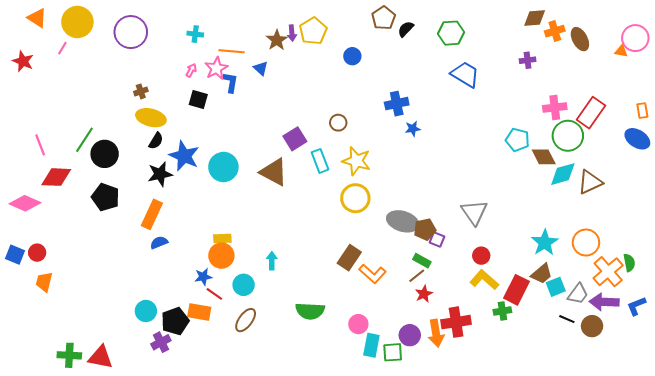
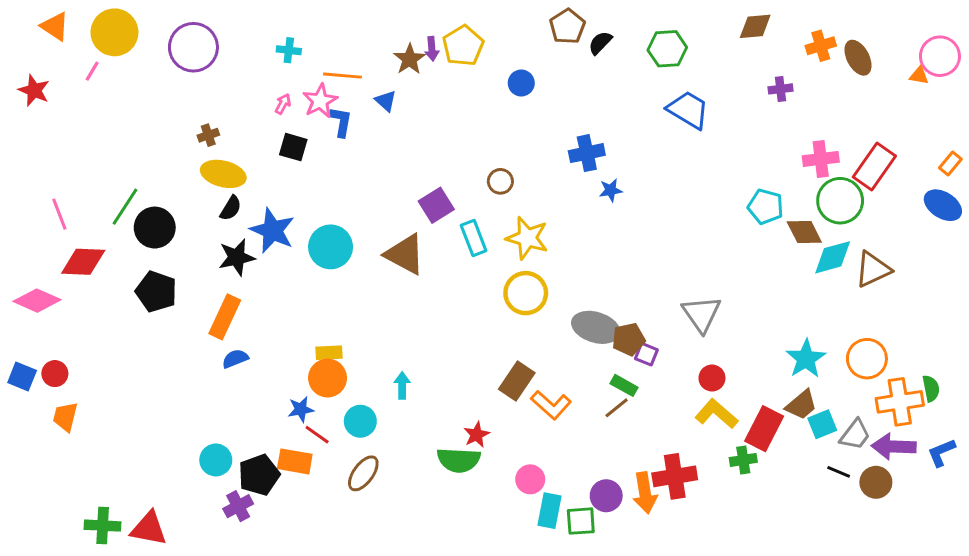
brown diamond: (535, 18) -> (755, 26), moved
orange rectangle: (642, 111) -> (950, 163), turned 49
orange cross: (608, 272) -> (900, 402), turned 32
red star: (424, 294) -> (477, 435), moved

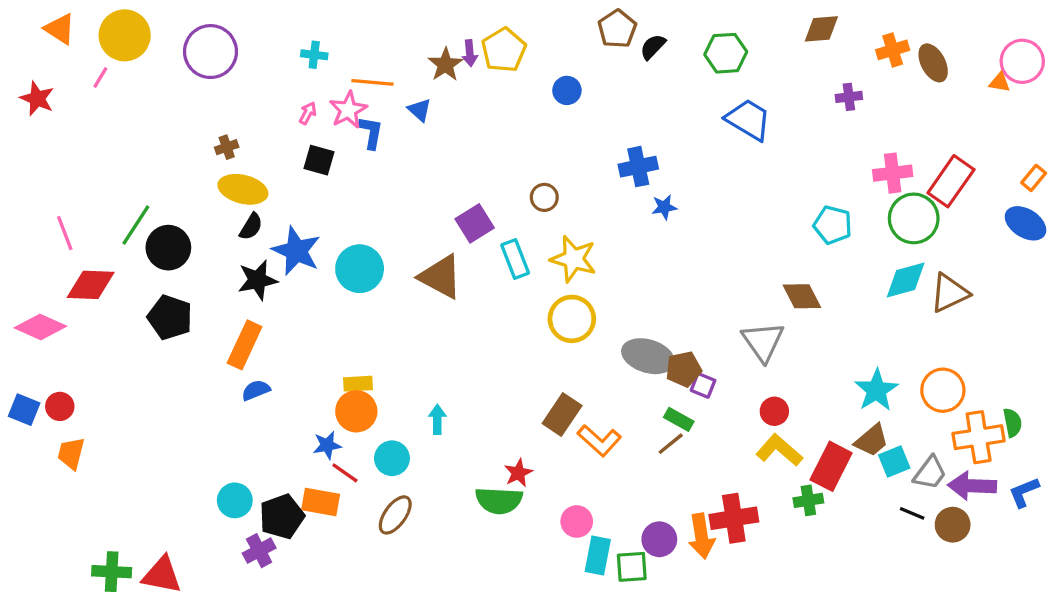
brown diamond: (804, 232) -> (802, 296), moved

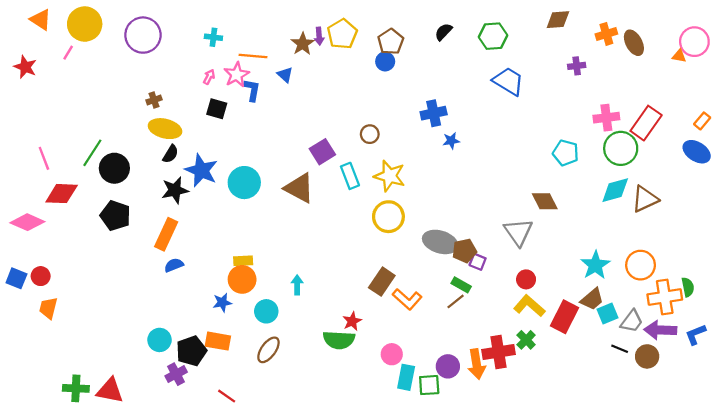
brown pentagon: (617, 29) -> (391, 42), moved
red line: (345, 473) -> (227, 396), moved
green cross: (808, 500) -> (526, 340), moved, turned -36

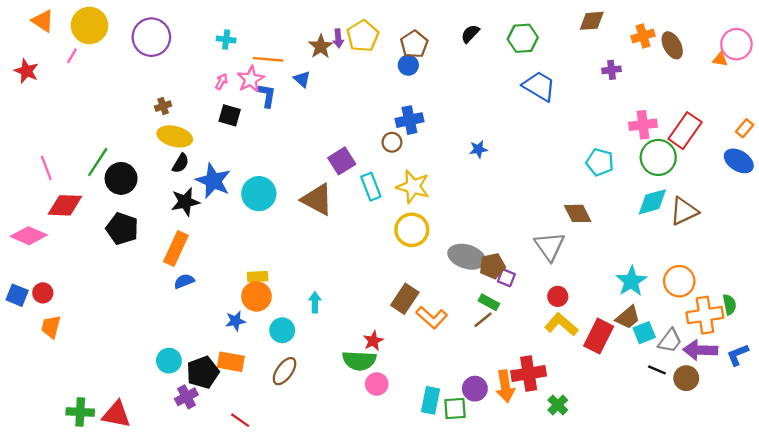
blue cross: (434, 113) -> (409, 120), moved
green cross: (526, 340) -> (558, 405), moved
pink circle: (392, 354) -> (377, 384), moved

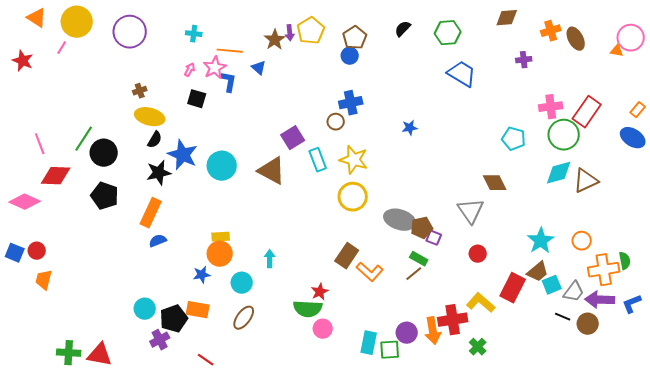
orange circle: (679, 281) -> (582, 241), size x0.7
yellow L-shape: (561, 324) -> (481, 303), moved

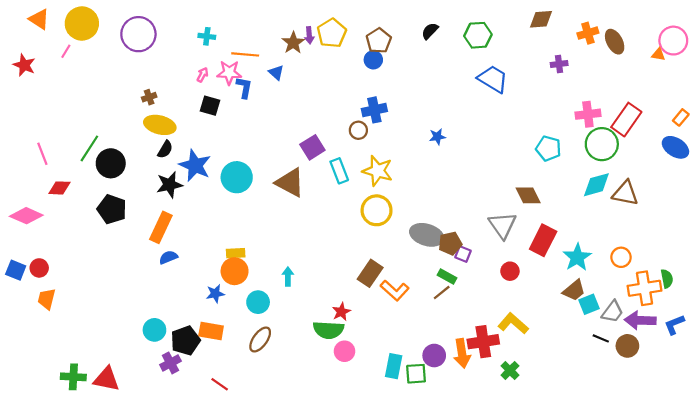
pink star: (215, 68) -> (229, 73), turned 30
red diamond: (56, 176) -> (59, 188), size x0.7
brown triangle: (586, 181) -> (625, 193), turned 36
red rectangle: (513, 288) -> (543, 240), moved

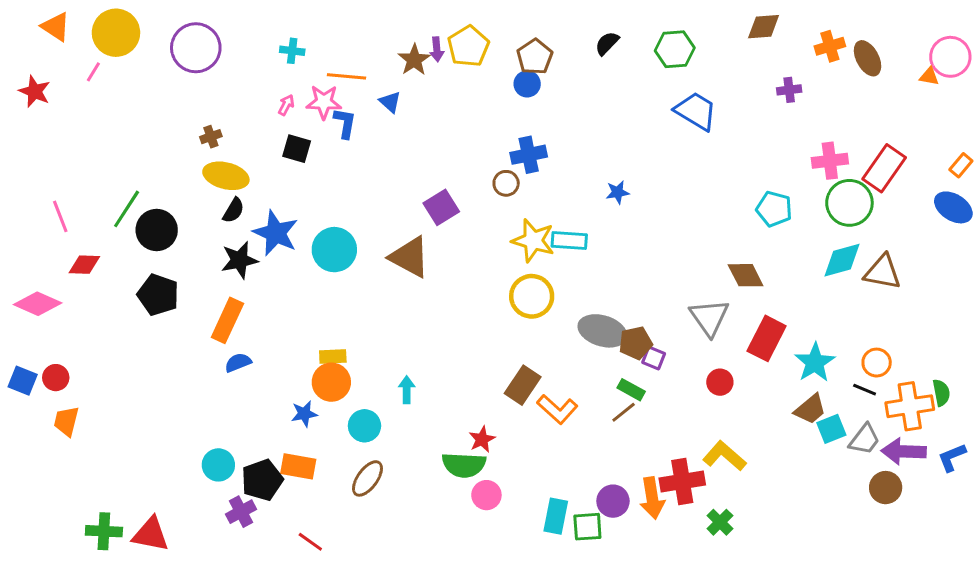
cyan rectangle: (339, 171) -> (569, 241), moved, turned -65
black line: (601, 338) -> (865, 390), moved

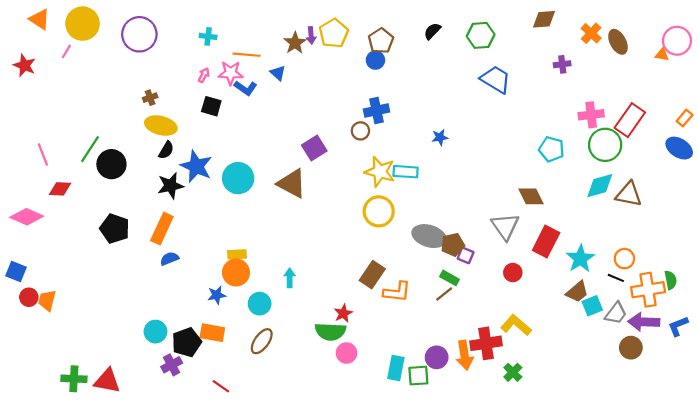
orange cross: (830, 46) -> (591, 33), turned -30
blue L-shape: (345, 123) -> (246, 88), turned 115
black pentagon: (158, 295) -> (115, 229), moved
red circle: (56, 378) -> (29, 297), moved
orange L-shape: (557, 409) -> (397, 292), turned -36

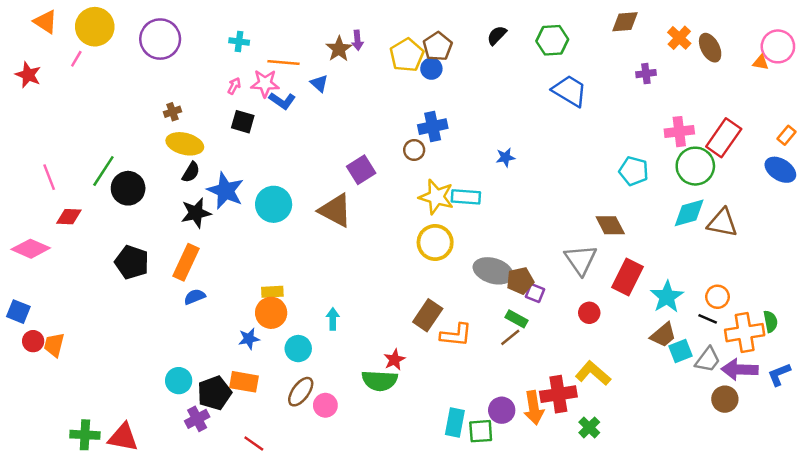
yellow pentagon: (334, 33) -> (407, 55), moved
pink circle: (346, 353) -> (325, 405), moved

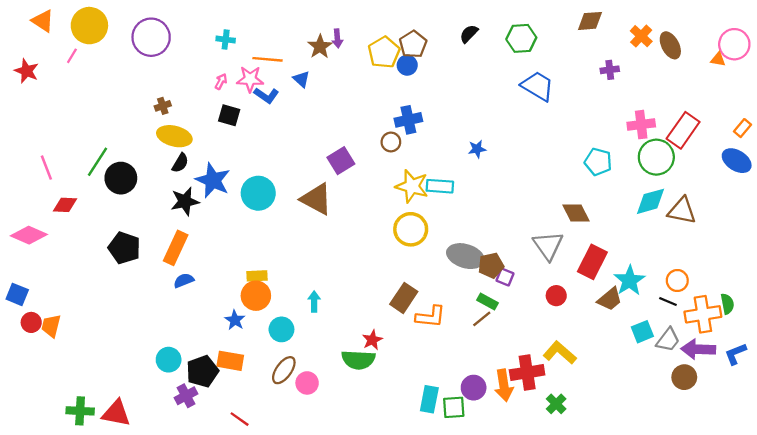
brown trapezoid: (663, 335) -> (610, 299), moved
blue star: (249, 339) -> (235, 320), turned -30

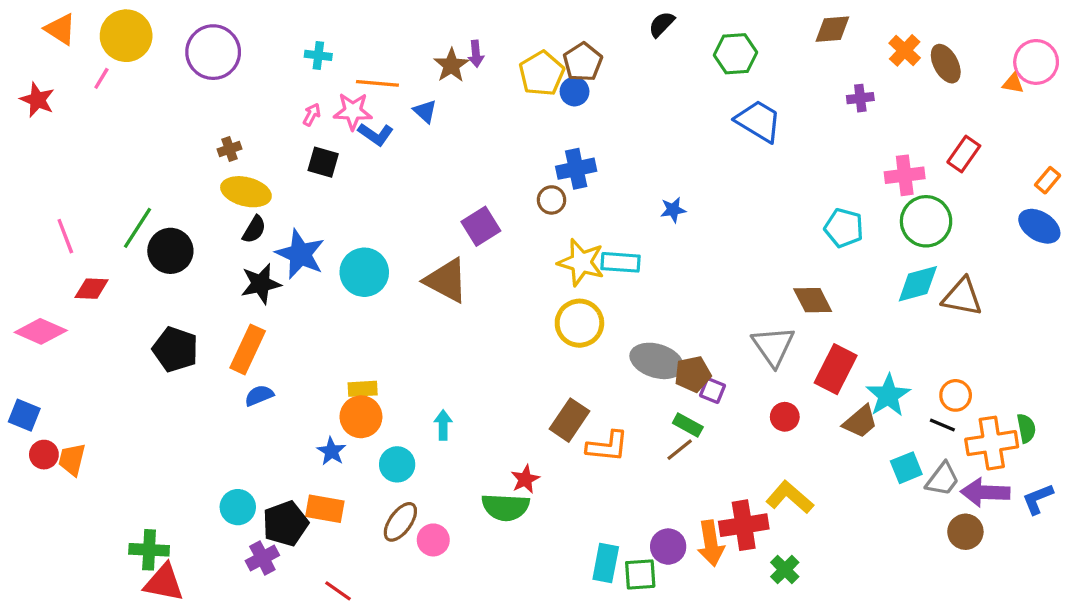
black semicircle: (469, 34) -> (662, 24), moved
red rectangle: (683, 130) -> (964, 154), moved, size x0.7
green cross: (80, 411) -> (149, 550), moved

